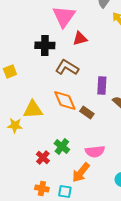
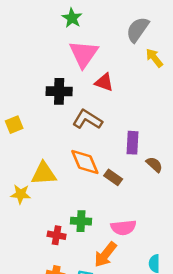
red triangle: (80, 38) -> (104, 82), turned 35
green cross: (62, 146) -> (81, 221), turned -35
red cross: (43, 157) -> (57, 235), turned -32

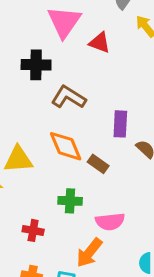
red triangle: (104, 82) -> (100, 43), moved
green cross: (81, 221) -> (70, 201), moved

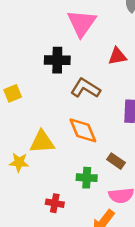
red triangle: (100, 43) -> (117, 56), moved, turned -30
brown rectangle: (98, 164) -> (116, 161), moved

